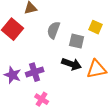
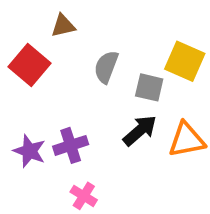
yellow square: (96, 27) -> (185, 61), size x1.5
black arrow: (72, 64) -> (140, 130), turned -60

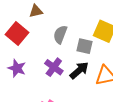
purple cross: (71, 145) -> (54, 67), moved, turned -36
purple star: (29, 151) -> (17, 68), moved

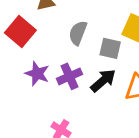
purple cross: (54, 67) -> (69, 76), turned 30
purple star: (17, 68) -> (37, 74), moved

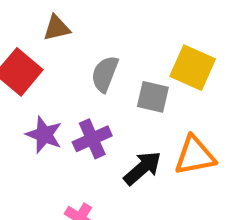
black arrow: (103, 81) -> (142, 168), moved

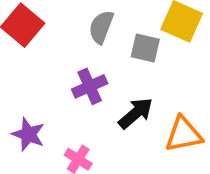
purple star: (44, 135) -> (28, 134), moved
orange triangle: (195, 156) -> (184, 134), moved

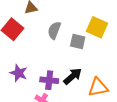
purple cross: (90, 86) -> (49, 80), moved, turned 30
purple star: (28, 134) -> (19, 73), moved

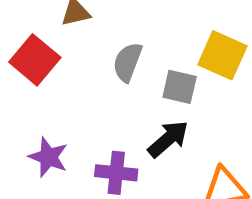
black arrow: (73, 76) -> (168, 139), moved

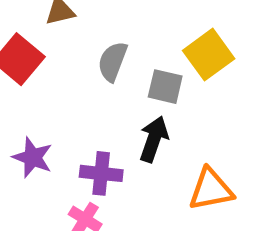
yellow square: (222, 55) -> (209, 55), turned 30
black arrow: (168, 139) -> (154, 139), turned -30

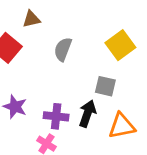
gray square: (165, 87) -> (105, 86), moved
black arrow: (154, 139) -> (88, 114), moved

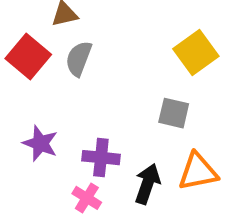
gray semicircle: (63, 49) -> (79, 59), moved
black arrow: (88, 114) -> (147, 184), moved

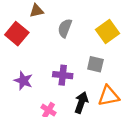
gray semicircle: (79, 59) -> (65, 28), moved
purple cross: (101, 158) -> (63, 75), moved

